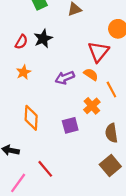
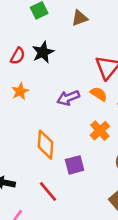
orange diamond: (31, 118) -> (45, 145), moved
purple square: (70, 125) -> (75, 165), moved
red line: (45, 169) -> (48, 192), moved

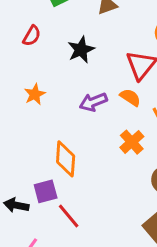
black star: (43, 52) -> (81, 50), moved
red semicircle: (18, 56) -> (32, 36), moved
purple square: (75, 165) -> (46, 191), moved

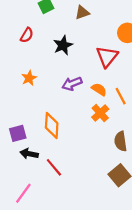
orange semicircle: (130, 97) -> (99, 89), moved
purple square: (46, 191) -> (18, 133), moved
black arrow: (16, 205) -> (29, 154), moved

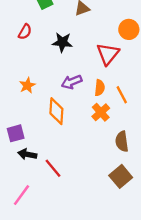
black star: (63, 45) -> (62, 42), turned 30
orange star: (29, 78) -> (27, 85), moved
orange semicircle: (99, 89) -> (100, 88), turned 63
orange diamond: (52, 125) -> (56, 111), moved

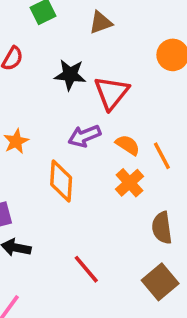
red triangle: (108, 54) -> (111, 93), moved
orange semicircle: (100, 88) -> (128, 145), turned -63
red line: (53, 168) -> (86, 269), moved

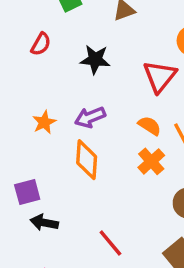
red triangle: (111, 93) -> (160, 76), moved
purple arrow: (84, 136) -> (90, 117), moved

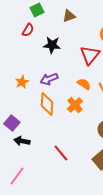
red semicircle: (41, 44) -> (28, 30), moved
orange cross: (151, 161) -> (75, 105), moved
purple square: (27, 192) -> (12, 123), turned -35

